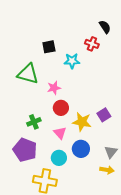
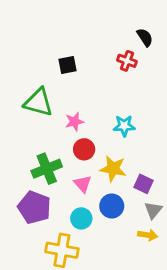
cyan star: (72, 61) -> (124, 126), moved
purple square: (104, 115) -> (144, 184), moved, turned -32
green cross: (34, 122) -> (47, 169), size x1.5

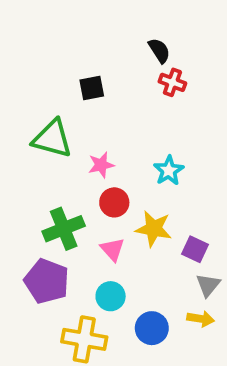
black semicircle: (145, 37) -> (159, 50), moved
cyan star: (124, 126) -> (169, 171), turned -30
blue circle: (112, 206) -> (152, 328), moved

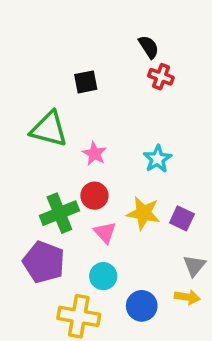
pink star: (101, 165) -> (94, 154), turned -30
red circle: (114, 202) -> (94, 196), moved
purple square: (195, 249) -> (182, 218), moved

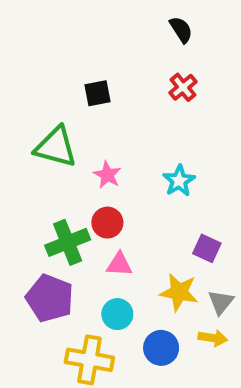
black semicircle: (149, 47) -> (181, 30), moved
red cross: (161, 77) -> (183, 87), turned 30
yellow star: (143, 213) -> (179, 292), moved
pink triangle: (105, 232) -> (119, 264), turned -45

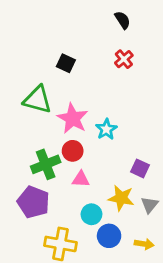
black square: (97, 93) -> (66, 63), turned 36
pink star: (107, 175) -> (73, 118), size x1.6
cyan star: (179, 181) -> (106, 129), moved
cyan circle: (117, 314) -> (91, 214), moved
yellow arrow: (213, 338) -> (144, 244), moved

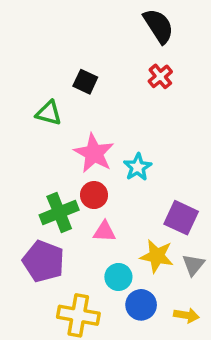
black semicircle: (123, 20) -> (159, 26), size x1.5
green triangle: (38, 100) -> (49, 113), moved, size x0.7
purple square: (140, 168) -> (181, 218), size x1.4

